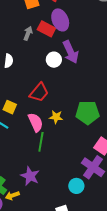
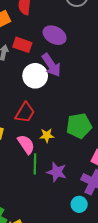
purple ellipse: (60, 20) -> (55, 35), moved, turned -30
white circle: (54, 60) -> (35, 76), size x1.5
purple star: (30, 176) -> (57, 172), moved

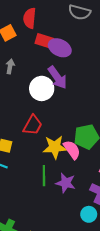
red rectangle: (22, 45) -> (44, 41), moved
yellow star: (47, 135) -> (55, 147), size x1.6
pink semicircle: (26, 144) -> (72, 150), moved

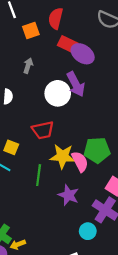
red trapezoid: (33, 125) -> (43, 130), turned 40
green line: (44, 176) -> (39, 175), moved

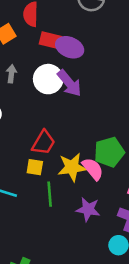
white circle: (58, 93) -> (48, 79), moved
red trapezoid: (43, 130) -> (44, 143), turned -35
yellow square: (11, 147) -> (35, 167), moved

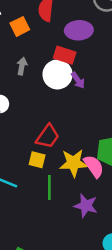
red rectangle: (51, 40) -> (65, 55), moved
purple ellipse: (70, 47) -> (79, 30), moved, turned -30
purple arrow: (69, 83) -> (78, 80), size x0.6

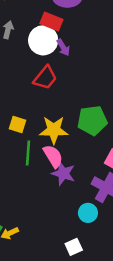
red trapezoid: (48, 136) -> (45, 78), moved
pink semicircle: (94, 166) -> (53, 156), moved

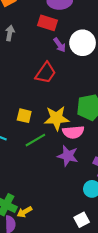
white circle: (43, 40) -> (83, 43), moved
green line: (28, 153) -> (35, 140), turned 60
pink semicircle: (53, 156) -> (73, 132), moved, turned 120

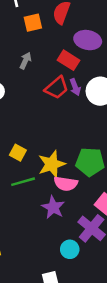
red trapezoid: (46, 73) -> (57, 88), moved
yellow star: (57, 118) -> (52, 164), turned -30

